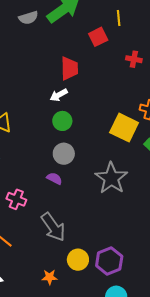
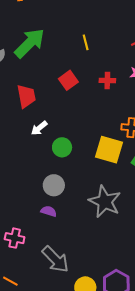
red square: (98, 37) -> (68, 80), moved
red trapezoid: (69, 68) -> (26, 96), moved
green circle: (62, 121) -> (62, 147), moved

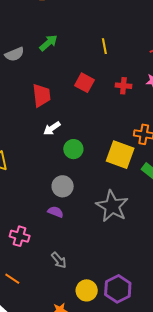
green arrow: (30, 43) -> (48, 43), size x0.6
red square: (68, 80) -> (85, 83), turned -30
gray arrow: (55, 259) -> (59, 260), size x0.6

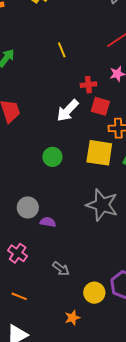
red square: (85, 83) -> (100, 106), moved
white arrow: (52, 128) -> (68, 111), moved, size x1.4
gray circle: (63, 186) -> (28, 207), moved
pink cross: (20, 236) -> (18, 253), turned 30

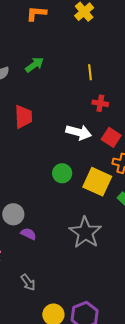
red cross: (88, 85) -> (100, 103), moved
white arrow: (68, 111) -> (79, 132), turned -135
green circle: (52, 157) -> (62, 173), moved

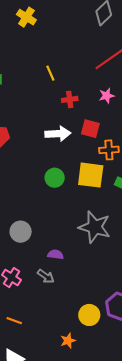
purple semicircle: (28, 234) -> (55, 254), moved
gray arrow: (28, 282) -> (46, 276), moved

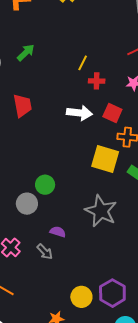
yellow line: (50, 73) -> (83, 63), moved, turned 42
green circle: (55, 178) -> (45, 185), moved

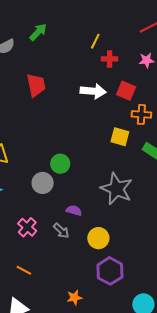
yellow square: (105, 159) -> (120, 137), size x0.7
purple hexagon: (112, 293) -> (110, 271), moved
yellow circle: (81, 297) -> (98, 238), moved

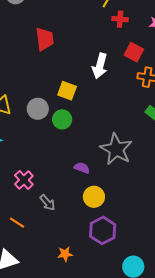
white arrow: (93, 91) -> (100, 66), moved, turned 95
yellow square: (120, 137) -> (67, 91), moved
gray circle: (43, 183) -> (38, 109), moved
purple semicircle: (74, 210) -> (82, 168), moved
gray arrow: (61, 231) -> (47, 203), moved

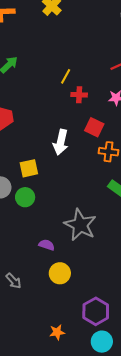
yellow square: (67, 91) -> (29, 168), turned -30
purple hexagon: (103, 230) -> (96, 311), moved
orange star: (65, 254) -> (57, 332), moved

